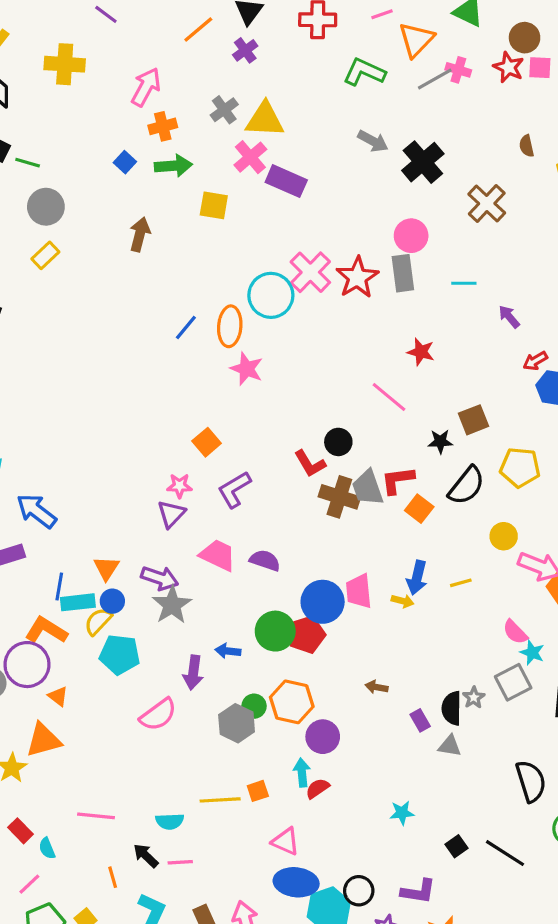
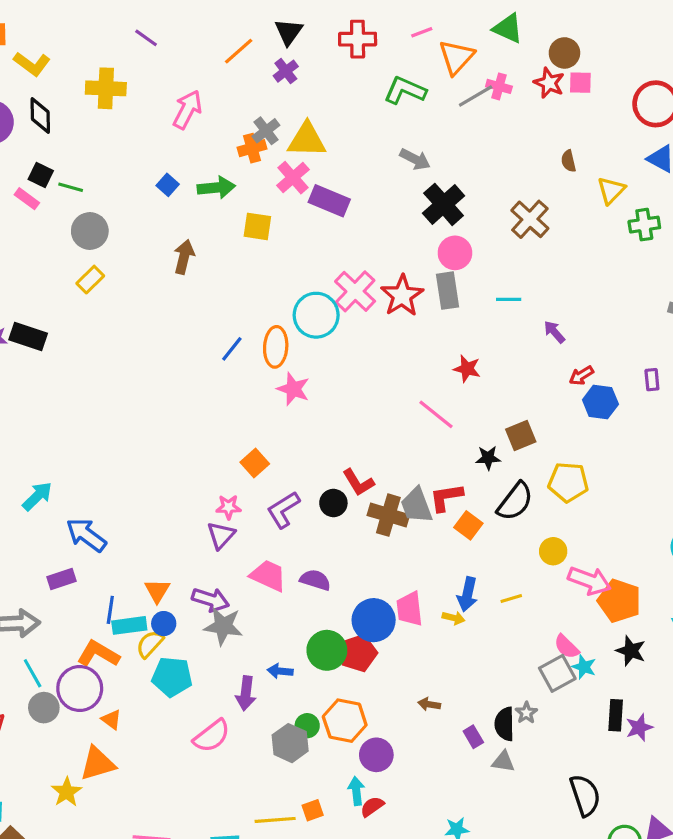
orange cross: (163, 126) -> (252, 148), moved
black cross: (423, 162) -> (444, 204), moved
black circle: (338, 442) -> (333, 503), moved
gray star: (172, 605) -> (223, 626), turned -30
gray square: (513, 682) -> (557, 673), moved

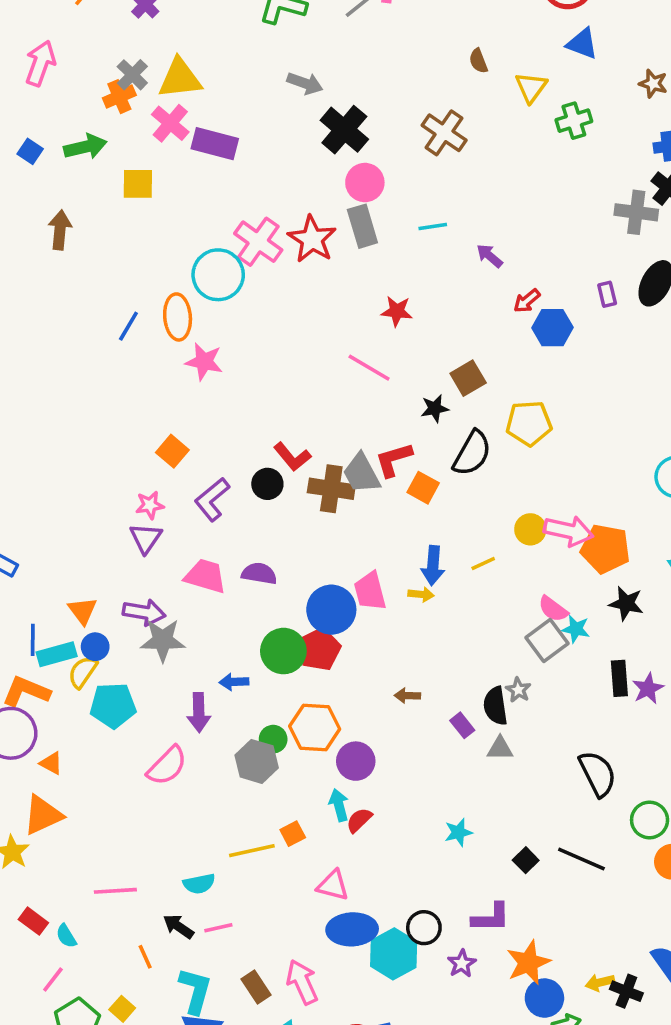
yellow circle: (553, 551) -> (530, 529), moved

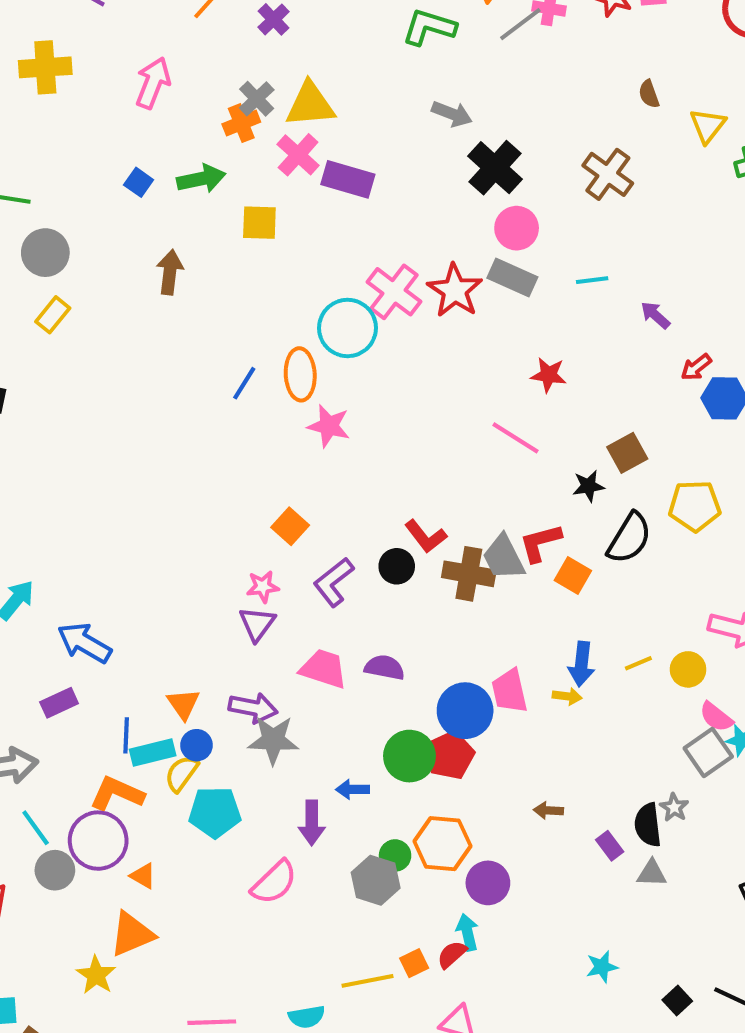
gray rectangle: (362, 226) -> (512, 277), turned -51
yellow circle: (530, 529) -> (688, 669), moved
red semicircle: (359, 820) -> (452, 954), moved

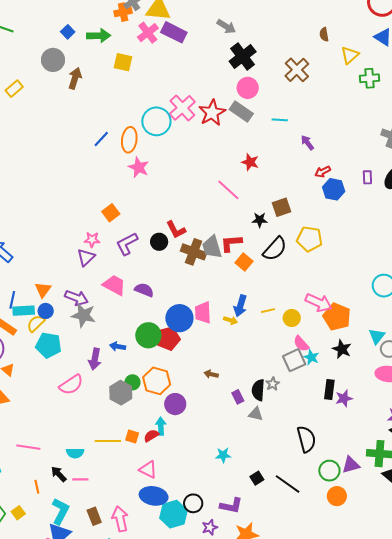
purple rectangle: (348, 179) -> (174, 32), moved
gray circle: (45, 253) -> (53, 60), moved
orange square: (414, 963) -> (132, 436), turned 32

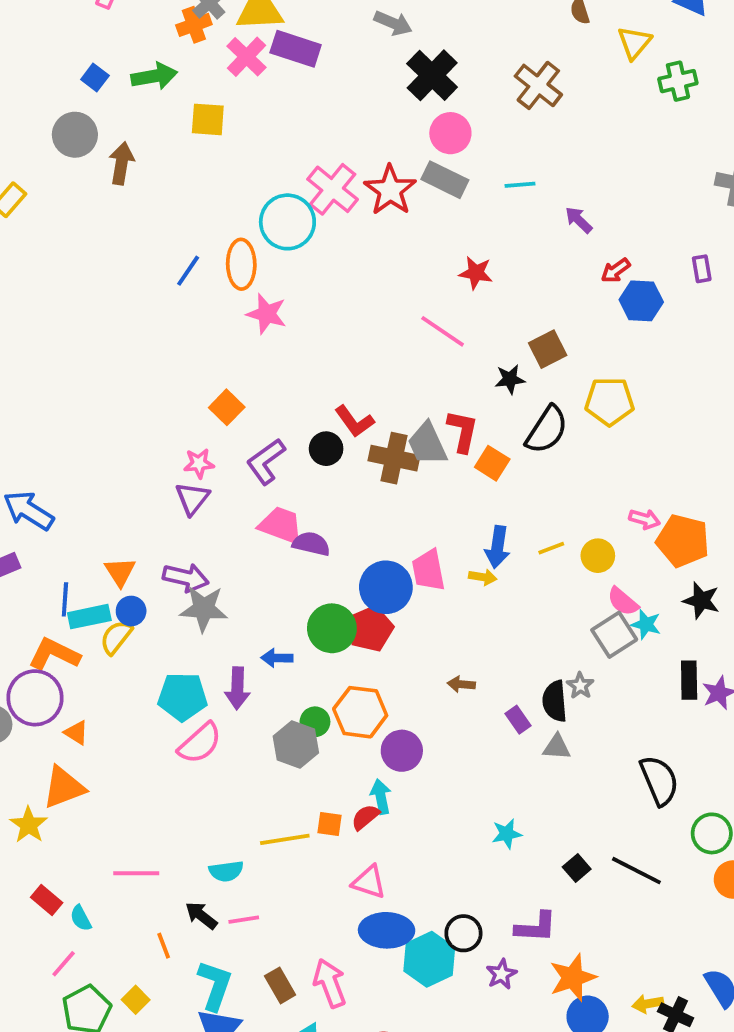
red L-shape: (231, 243) -> (463, 431), turned 115
pink trapezoid: (114, 285) -> (281, 525), moved
pink arrow: (319, 303) -> (645, 519), size x0.6
cyan pentagon: (49, 345) -> (182, 697), moved

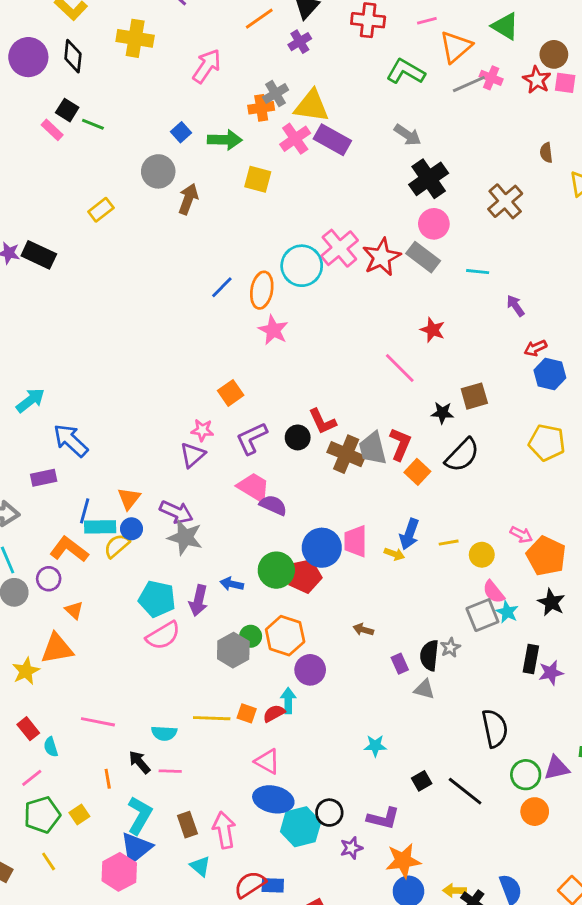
yellow pentagon: (610, 401) -> (547, 443), moved
purple circle: (35, 698) -> (49, 579), size x0.6

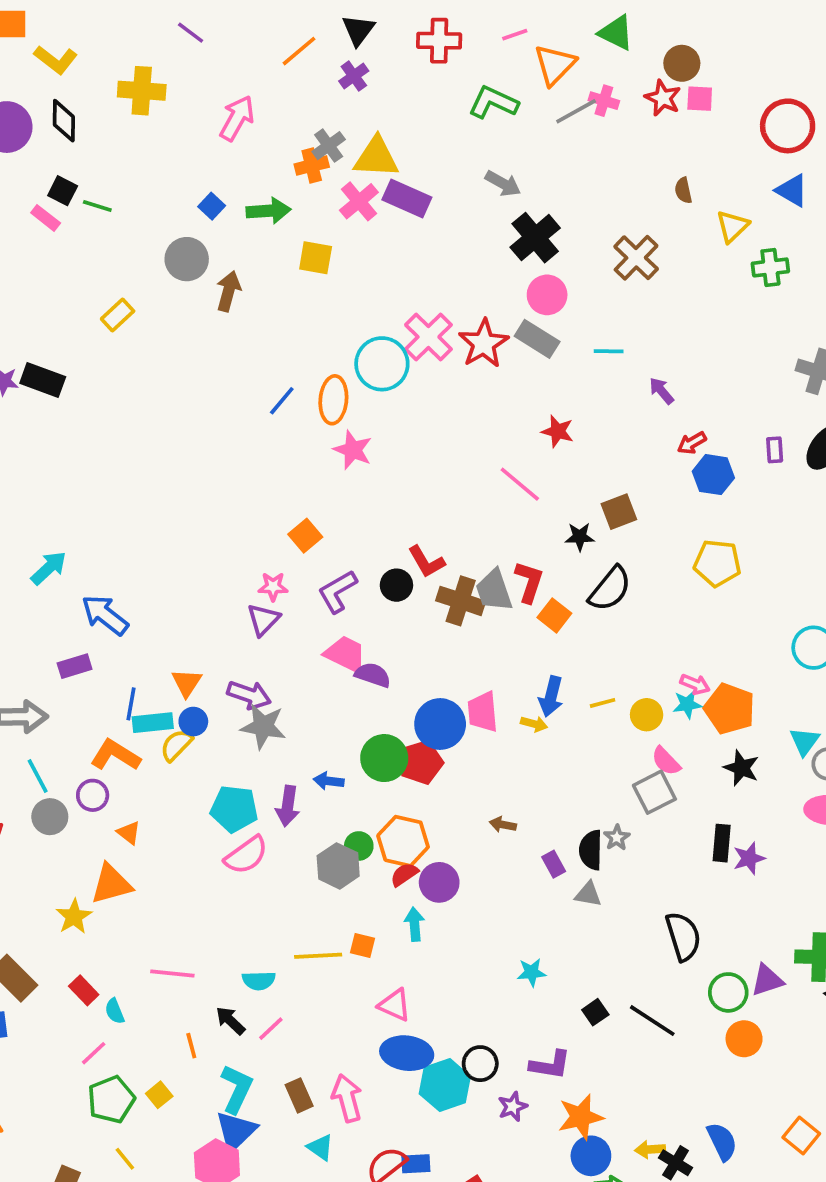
cyan star: (507, 612) -> (687, 704), moved, turned -30
red semicircle: (274, 713) -> (404, 874), moved
pink line: (170, 771) -> (271, 1029), turned -40

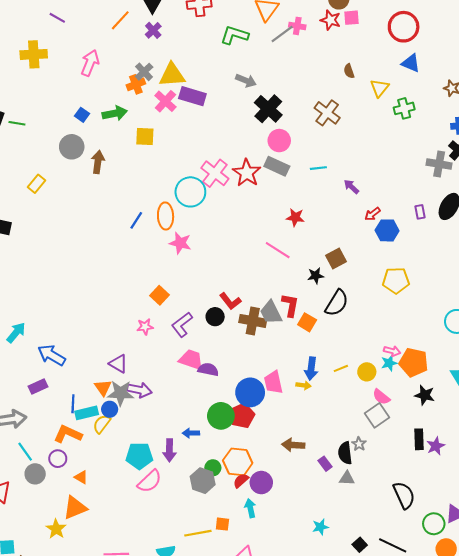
purple triangle: (263, 620) -> (118, 364), moved, turned -36
gray star: (263, 726) -> (121, 393), moved
brown arrow: (503, 825) -> (293, 445), size x1.5

